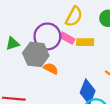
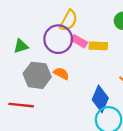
yellow semicircle: (74, 16) -> (69, 21), moved
gray hexagon: (36, 54) -> (37, 75), moved

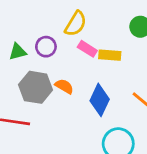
purple circle: (58, 39) -> (46, 47), moved, size x0.6
blue diamond: (100, 99) -> (100, 100), moved

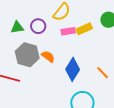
pink rectangle: (87, 49) -> (68, 31), turned -48
yellow rectangle: (110, 55) -> (84, 29), moved, turned -35

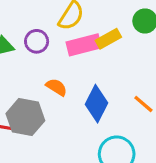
pink rectangle: (68, 31) -> (84, 45), size x1.5
gray hexagon: (27, 55) -> (25, 117), moved

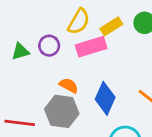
yellow rectangle: (108, 39) -> (111, 26), moved
gray hexagon: (25, 117) -> (62, 111), moved

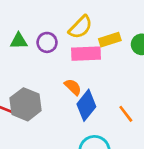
orange semicircle: (69, 85) -> (73, 87), moved
gray hexagon: (62, 111) -> (26, 104), moved

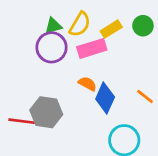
green triangle: (19, 41) -> (53, 26), moved
purple circle: (47, 42) -> (52, 47), size x1.5

